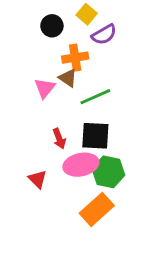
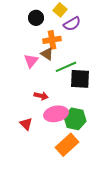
black square: (95, 136) -> (80, 79), moved
red arrow: (59, 139) -> (41, 96), turned -56

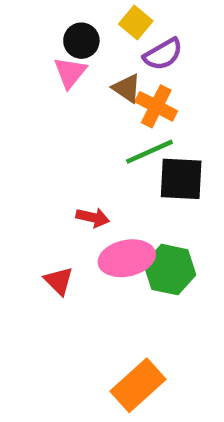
orange cross: (52, 40) -> (156, 106), moved, turned 36
brown triangle: (47, 54) -> (127, 88), moved
pink triangle: (31, 61) -> (70, 72), moved
orange rectangle: (67, 145) -> (138, 385), moved

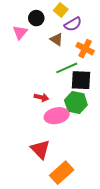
pink triangle: (70, 72) -> (20, 32), moved
orange cross: (156, 106) -> (85, 49), moved
green hexagon: (170, 270) -> (76, 102), moved
red triangle: (59, 281) -> (40, 149), moved, size x1.5

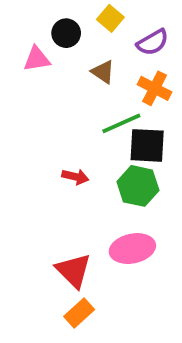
purple semicircle: (73, 24) -> (153, 42), moved
pink triangle: (20, 32) -> (37, 59), turned 42
pink ellipse: (57, 116) -> (132, 249), moved
orange rectangle: (62, 173) -> (79, 313), moved, size x0.7

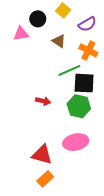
red triangle: (74, 271) -> (42, 155), turned -30

